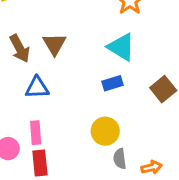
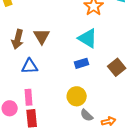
brown arrow: (20, 48) -> (18, 39), turned 42
gray semicircle: (120, 159) -> (87, 115), turned -40

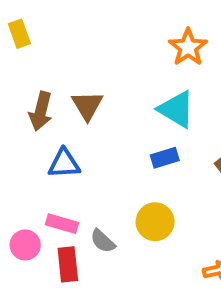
pink rectangle: (29, 97) -> (62, 224), turned -70
gray semicircle: (87, 115) -> (103, 241), moved

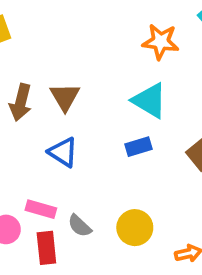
orange star: (188, 47) -> (161, 42), turned -30
blue triangle: (64, 164) -> (63, 152), moved, turned 36
yellow circle: (155, 222) -> (135, 228), moved

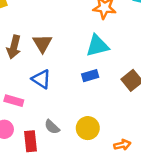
cyan triangle: (150, 101) -> (97, 46), turned -45
pink rectangle: (41, 209) -> (14, 101), moved

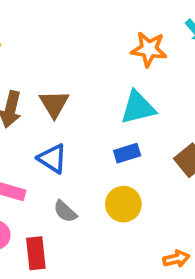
gray semicircle: (52, 127) -> (65, 211), moved
yellow circle: (88, 128) -> (123, 204), moved

